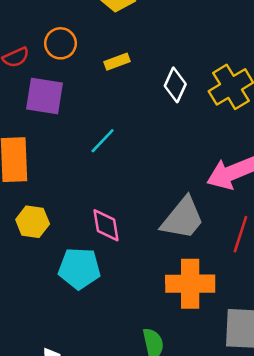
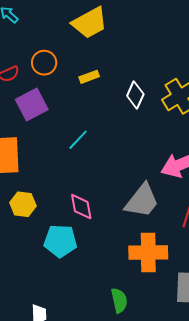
purple square: (44, 96) -> (32, 105), turned -36

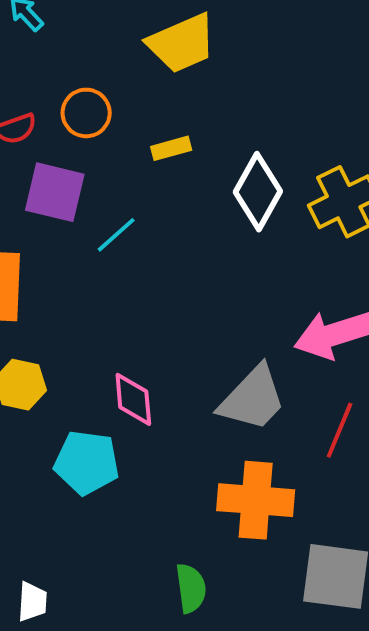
white diamond: (135, 95) -> (258, 192), size x1.4
purple square: (32, 105) -> (55, 192), turned 36
cyan line: (78, 140) -> (116, 235), moved

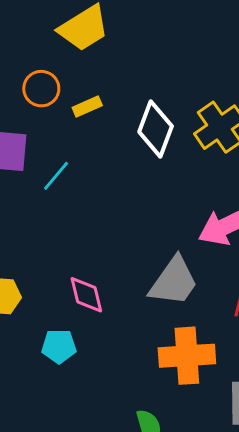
orange circle: (86, 113) -> (41, 89), moved
cyan pentagon: (87, 463) -> (59, 346), size x0.7

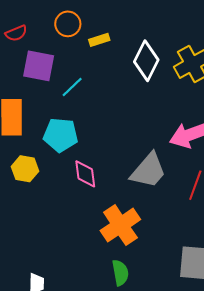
cyan pentagon: (59, 346) -> (61, 135), moved, size x1.4
orange cross: (187, 356) -> (120, 225), moved, turned -36

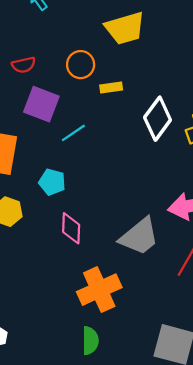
cyan pentagon: (61, 135) -> (52, 182), size x0.7

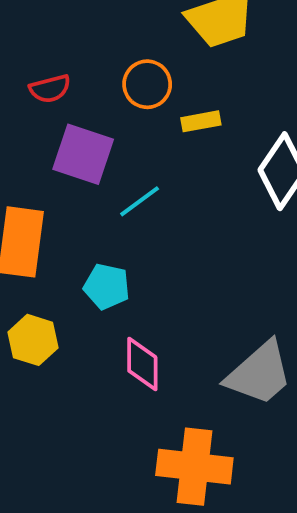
orange cross: (99, 290) -> (194, 467), turned 33

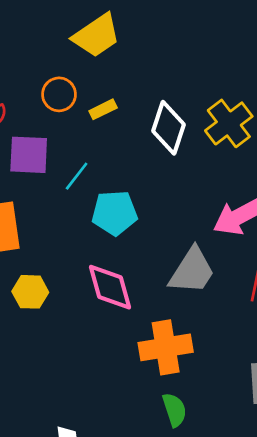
cyan pentagon: (107, 286) -> (114, 213), moved, size x1.4
pink diamond: (142, 364) -> (110, 287), size x1.4

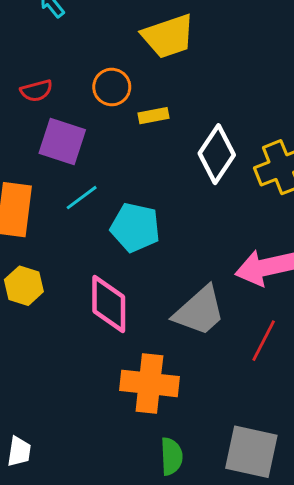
cyan line: (77, 176) -> (82, 198), moved
green semicircle: (174, 410) -> (171, 456), moved

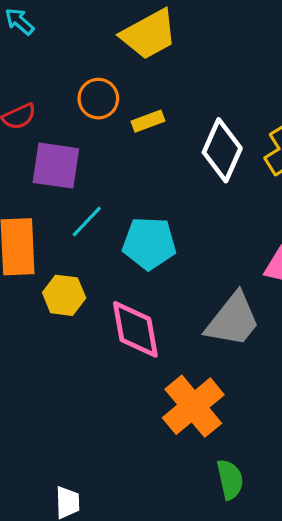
yellow hexagon: (24, 286) -> (64, 295), moved
orange cross: (149, 383) -> (193, 406), turned -36

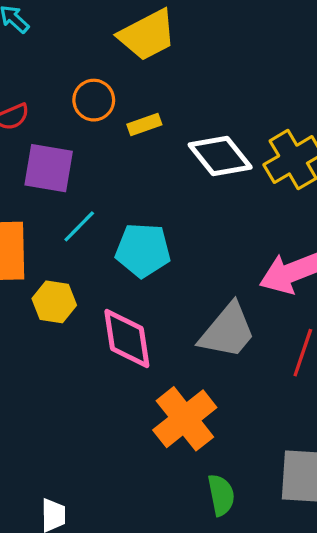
white diamond: (222, 150) -> (220, 156), turned -64

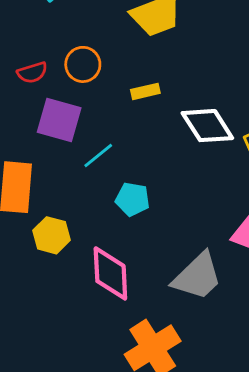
orange circle: (94, 100) -> (83, 64), moved
cyan line: (79, 226) -> (98, 155), moved
cyan pentagon: (143, 250) -> (132, 199), size x0.7

